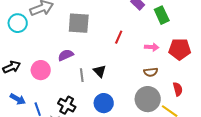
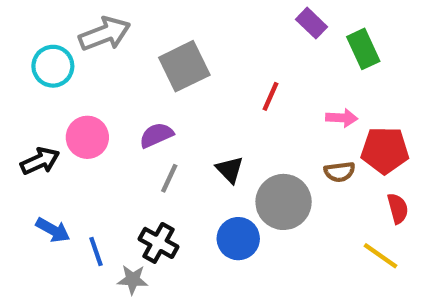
gray square: (79, 23) -> (184, 66), turned -30
red pentagon: (180, 49) -> (385, 150), moved
pink circle: (41, 70) -> (87, 137), moved
gray line: (82, 75) -> (169, 178), moved, turned 32
gray circle: (148, 99) -> (284, 202), moved

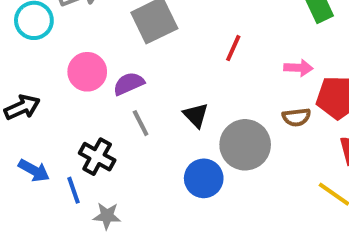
pink circle: (87, 137) -> (87, 72), moved
gray line: (169, 178) -> (141, 123), turned -52
black cross: (158, 243) -> (97, 157), moved

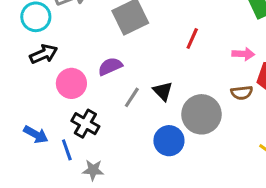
pink circle: (87, 72) -> (71, 83), moved
black arrow: (22, 107) -> (44, 54), moved
gray line: (141, 123) -> (132, 97), moved, turned 60

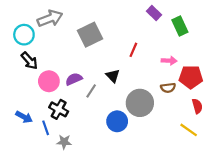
black arrow: (44, 54) -> (29, 61), turned 72
purple semicircle: (110, 66) -> (74, 79), moved
black triangle: (163, 91) -> (113, 76), moved

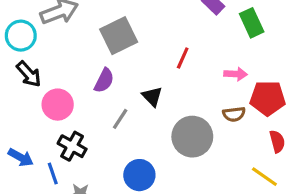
purple semicircle: (74, 79) -> (104, 80), moved, turned 140
blue circle: (117, 121) -> (139, 175), moved

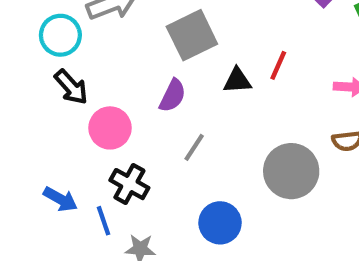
black triangle: (152, 97) -> (237, 81), moved, turned -50

